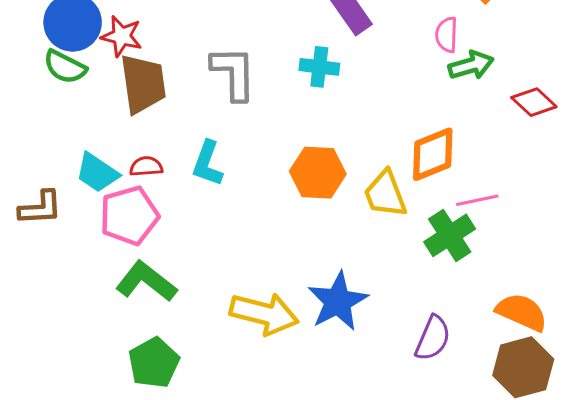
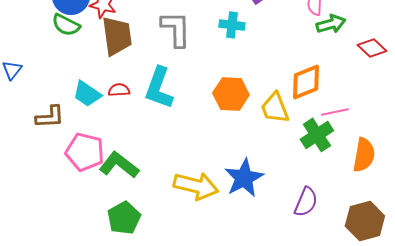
cyan L-shape: (207, 163) -> (159, 88), size x1.4
pink pentagon: (129, 216) -> (85, 152), moved, turned 30
orange semicircle: (522, 312) -> (364, 155), moved, turned 76

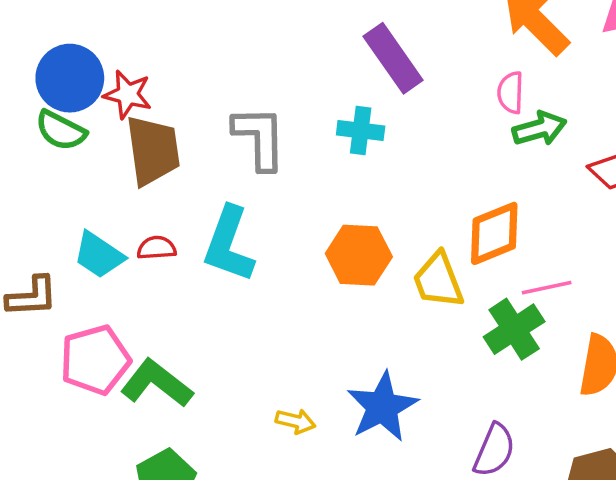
pink pentagon: (85, 152) -> (95, 360), turned -30
yellow arrow: (196, 186) -> (296, 421), size x0.5

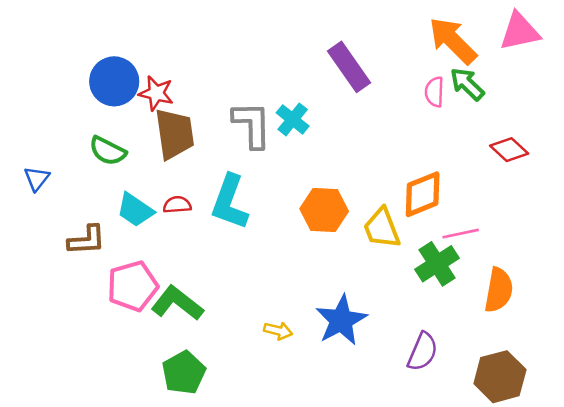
green arrow: (539, 129) -> (467, 84), moved, turned -120
green semicircle: (61, 130) -> (108, 151), moved
cyan cross: (361, 130) -> (293, 119), moved, turned 32

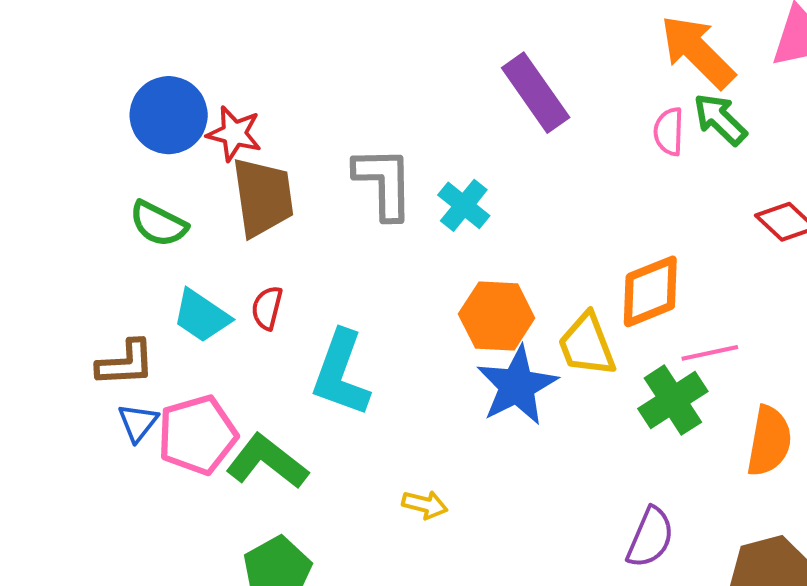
cyan cross: (293, 119) -> (464, 205), moved
blue triangle: (37, 178) -> (138, 423), moved
cyan L-shape: (230, 202) -> (341, 373), moved
red semicircle: (177, 205) -> (267, 308), turned -72
blue star: (341, 320) -> (517, 386), moved

